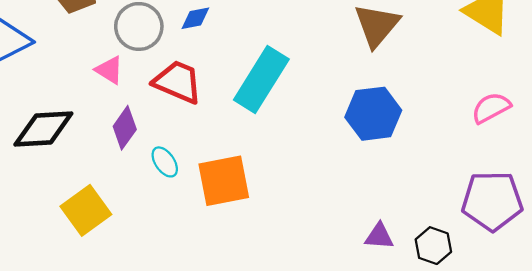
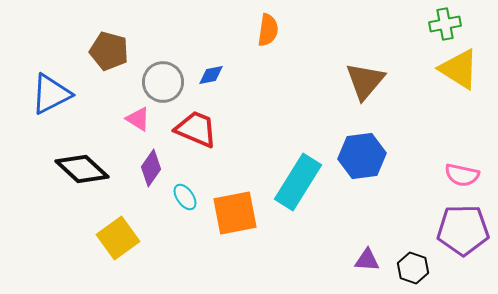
cyan rectangle: (261, 80) -> (298, 182), moved
pink semicircle: (491, 108) -> (462, 175), moved, turned -140
black diamond: (43, 129) -> (82, 169), turned 46

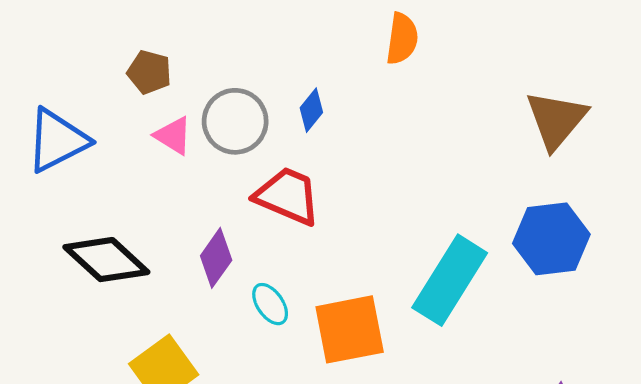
brown pentagon: (109, 51) -> (149, 72), size x0.7
blue diamond: (211, 75) -> (311, 110), turned -40
pink triangle: (138, 119) -> (173, 136), moved

